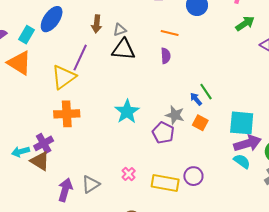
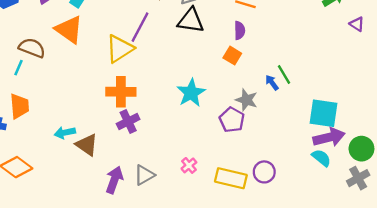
orange square: (200, 123) -> (232, 56), moved
purple cross: (44, 143) -> (128, 122), moved

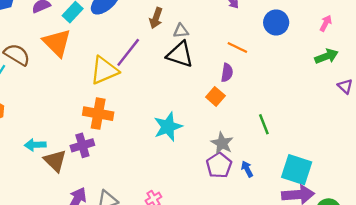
blue arrow: (272, 83) -> (247, 169), moved
purple pentagon: (232, 120) -> (219, 165), moved
purple cross: (128, 122) -> (82, 145), moved

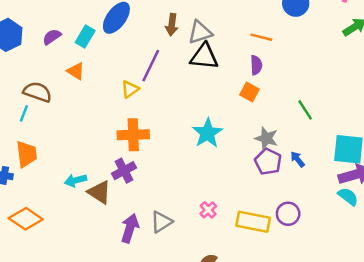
gray triangle: (181, 31) -> (200, 32), size x1.5
orange triangle: (57, 43) -> (76, 71), size x0.6
yellow triangle: (104, 70) -> (130, 89), size x0.6

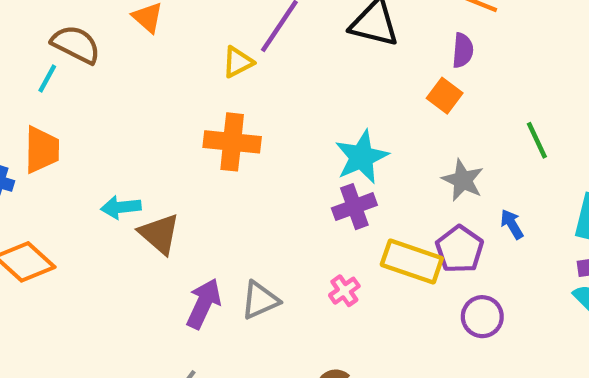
purple pentagon: (268, 162) -> (460, 249), moved
purple cross: (124, 171) -> (354, 207), moved
yellow rectangle: (253, 222) -> (412, 261), moved

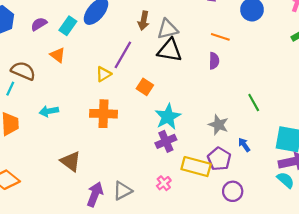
orange square: (445, 96) -> (145, 87), moved
cyan arrow: (121, 207) -> (49, 111), moved

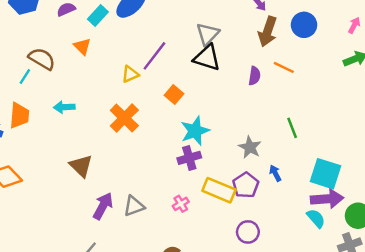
brown arrow: (144, 21) -> (268, 31), moved, size x1.4
gray triangle: (167, 29) -> (208, 34), turned -40
orange line: (220, 37) -> (284, 67), moved
orange cross: (103, 114) -> (124, 118), turned 35
purple circle: (233, 191) -> (248, 232), moved

